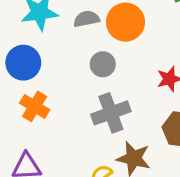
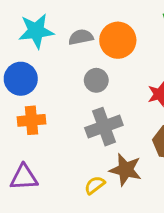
orange cross: (35, 106) -> (32, 120), turned -36

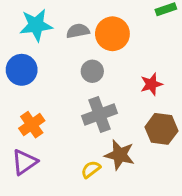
orange cross: (32, 120) -> (32, 125), moved, turned -30
purple triangle: (24, 177) -> (25, 162), turned -32

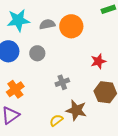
gray circle: (92, 71) -> (37, 53), moved
gray cross: (99, 114) -> (62, 82), size x0.6

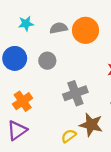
cyan star: (18, 20) -> (26, 24), size x0.6
gray cross: (62, 82) -> (75, 93), size x1.5

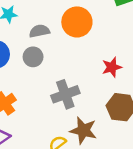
gray semicircle: (59, 28) -> (39, 31), moved

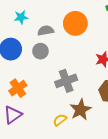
brown star: (83, 130) -> (81, 110), turned 30

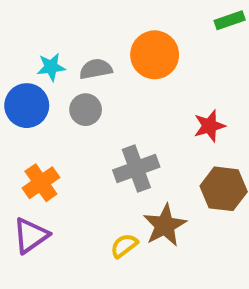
cyan star: (21, 17) -> (51, 67), moved

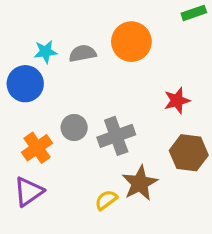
gray circle: (86, 110) -> (74, 128), moved

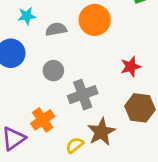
cyan star: (45, 52) -> (27, 16), moved
gray circle: (74, 128) -> (53, 71), moved
orange cross: (37, 148) -> (43, 120), moved

